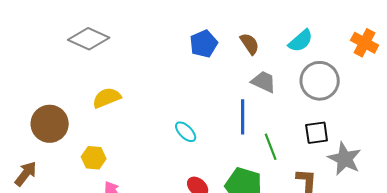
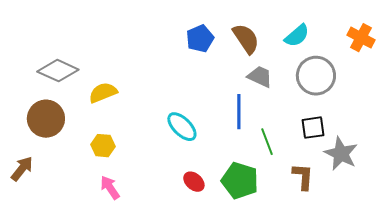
gray diamond: (89, 39) -> (58, 71), moved
brown semicircle: (250, 44) -> (246, 39), size x1.4
cyan ellipse: (186, 132) -> (182, 127), size x1.4
yellow hexagon: (94, 158) -> (103, 146), moved

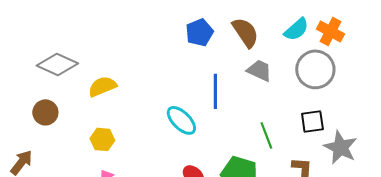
orange cross: (361, 38) -> (330, 31), moved
blue line: (239, 112) -> (215, 91), moved
brown circle: (46, 119) -> (45, 112), size x0.7

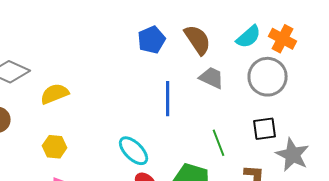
cyan ellipse: (181, 120) -> (134, 151), moved

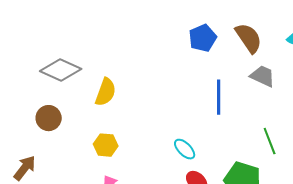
yellow semicircle: (55, 94) -> (106, 92), turned 132
cyan ellipse: (134, 151) -> (185, 149), size x0.7

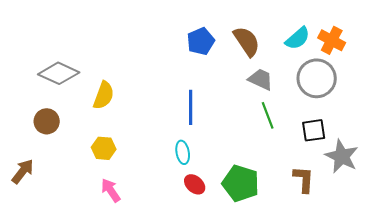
blue line: (219, 97) -> (191, 107), moved
green line: (270, 141) -> (268, 115), moved
cyan ellipse: (185, 149) -> (183, 152), turned 35

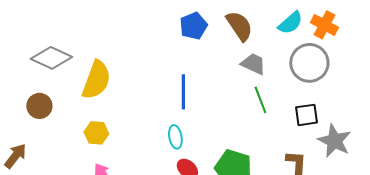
yellow semicircle: (104, 95) -> (96, 80), size x1.4

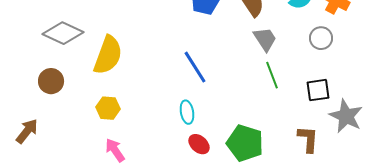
gray circle: (309, 63) -> (321, 38), size x0.6
gray trapezoid: (253, 64) -> (265, 39), turned 32
blue line: (183, 92) -> (195, 67), turned -32

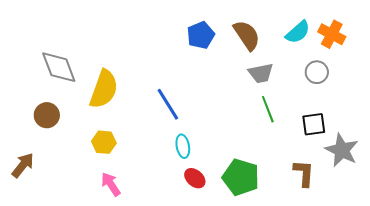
gray diamond: (63, 33) -> (59, 67), turned 45
gray trapezoid: (265, 39) -> (261, 73), turned 112
blue line: (195, 67) -> (168, 104), moved

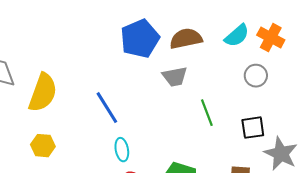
blue pentagon: (201, 35) -> (140, 39), size x1.4
brown semicircle: (247, 35) -> (186, 39), turned -68
gray trapezoid: (261, 73) -> (175, 77), moved

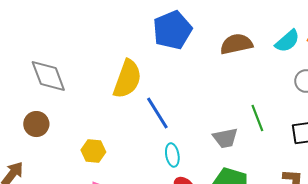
blue pentagon: (140, 39) -> (172, 30), moved
gray trapezoid: (175, 77) -> (225, 138), moved
yellow semicircle: (43, 93) -> (127, 79), moved

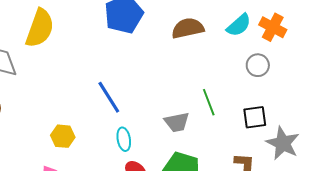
yellow semicircle: (127, 79) -> (40, 28), moved
yellow hexagon: (93, 151) -> (63, 136), moved

